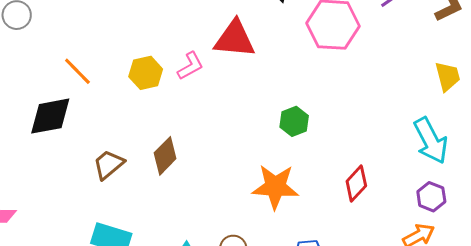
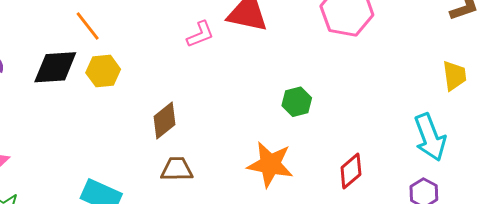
yellow hexagon: (146, 73) -> (103, 71), moved
brown trapezoid: (109, 164) -> (177, 169), moved, turned 32

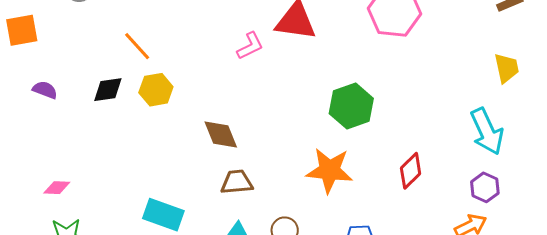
black diamond: (55, 67) -> (108, 90), size x0.7
green hexagon: (297, 102) -> (351, 106), size x1.5
brown diamond: (164, 120) -> (221, 134), turned -69

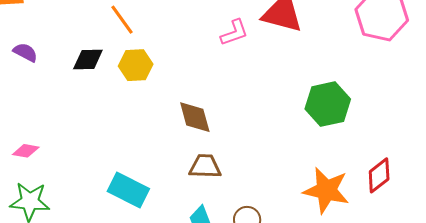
orange star: (330, 170) -> (326, 190), moved

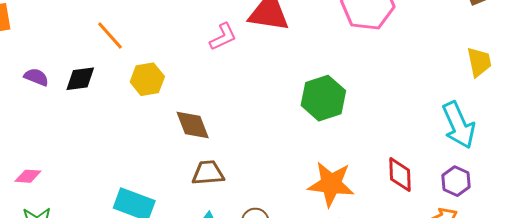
purple semicircle: (25, 52) -> (36, 77), moved
yellow hexagon: (136, 65) -> (147, 79), moved
red diamond: (379, 175) -> (400, 175), moved, turned -48

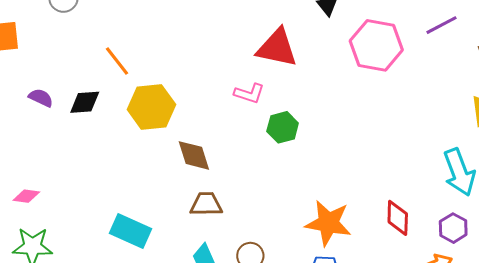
pink L-shape: (223, 37) -> (249, 93), moved, turned 40
yellow hexagon: (147, 79) -> (151, 107), size x1.4
green hexagon: (323, 98) -> (283, 127), moved, size x0.7

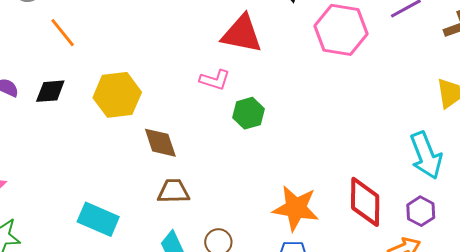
orange line: (117, 61) -> (63, 33), moved
red diamond: (398, 218) -> (365, 202), size x1.4

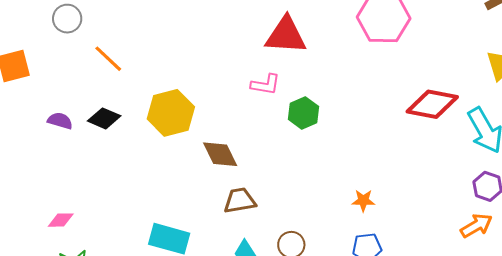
black diamond: (50, 91) -> (104, 118), turned 36
red diamond: (365, 202) -> (432, 104), moved, turned -72
orange star: (296, 208) -> (363, 201), size x0.5

